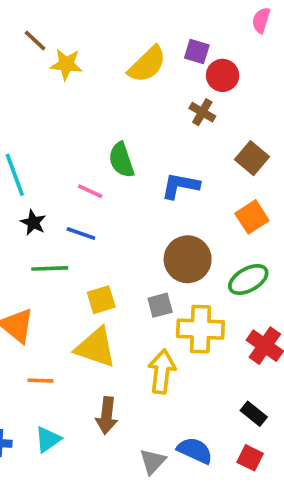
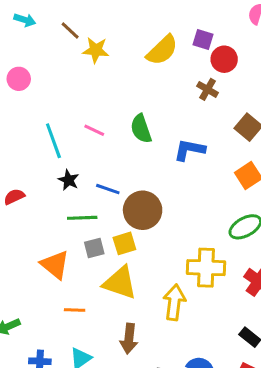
pink line: (90, 191) -> (94, 130), moved
brown circle: (188, 259) -> (143, 210), moved
gray square: (160, 305) -> (94, 248), moved

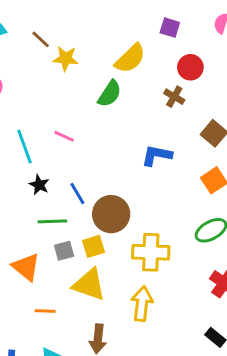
purple square: (203, 40) -> (170, 28), moved
green semicircle: (141, 129) -> (110, 94), moved, turned -128
blue line: (108, 189) -> (77, 194), turned 40
yellow cross: (206, 268) -> (151, 252), moved

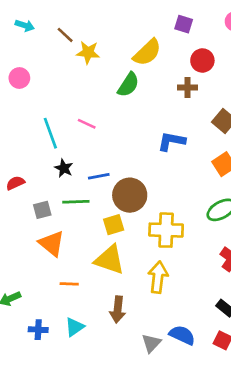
brown cross: (174, 97) -> (188, 87), turned -30
blue line: (77, 194) -> (99, 176), turned -70
gray square: (64, 251) -> (42, 210), moved

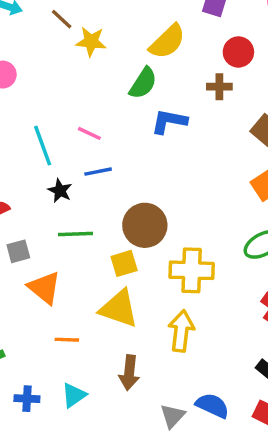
blue L-shape: (171, 141) -> (169, 121), moved
blue line: (99, 176) -> (98, 172), moved
gray square: (42, 210) -> (18, 251), moved

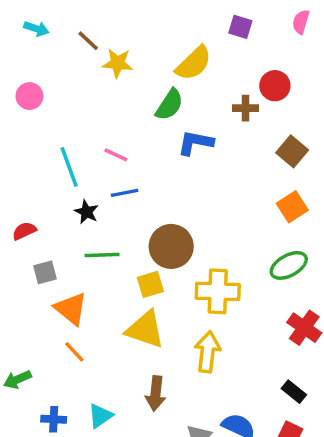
red circle: (238, 52) -> (275, 86), moved
orange line: (67, 340) -> (74, 352), moved, turned 45

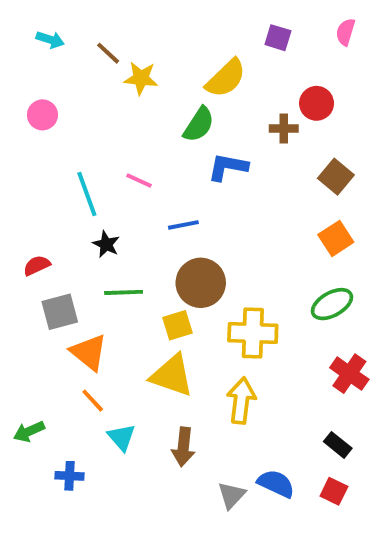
blue line: (125, 193) -> (183, 225), moved
gray square: (45, 272) -> (60, 312), size x1.4
cyan triangle: (100, 416) -> (122, 437), moved, turned -36

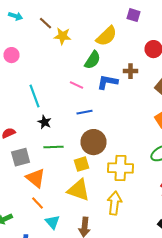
brown cross: (284, 128) -> (130, 71), moved
pink line: (139, 181) -> (76, 85), moved

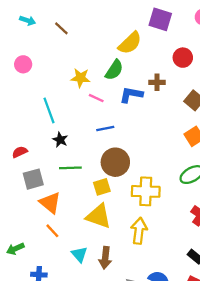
purple square: (134, 15) -> (160, 19), size x1.5
yellow star: (62, 36) -> (80, 78), moved
cyan triangle: (52, 222) -> (79, 254), moved

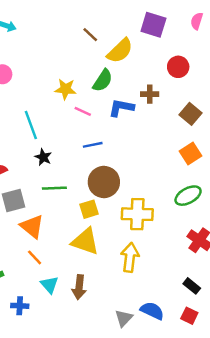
brown line: (61, 28) -> (90, 35), moved
cyan triangle: (79, 254) -> (49, 285), moved
brown arrow: (105, 258) -> (79, 287), moved

